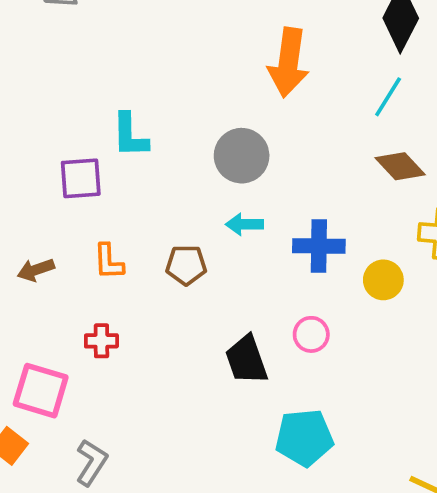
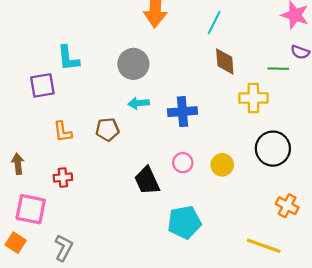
brown diamond: (400, 166) -> (225, 62), turned 44
brown arrow: (36, 270) -> (18, 164), moved, turned 108
yellow circle: (383, 280) -> (222, 165), moved

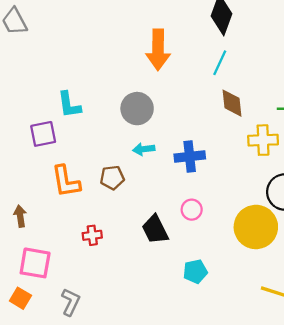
orange L-shape: (63, 132) -> (66, 181), size x1.5
yellow circle: (222, 165) -> (256, 227), moved, size x1.8
red cross: (63, 178) -> (92, 235), moved
cyan pentagon: (184, 222) -> (195, 272), size x0.7

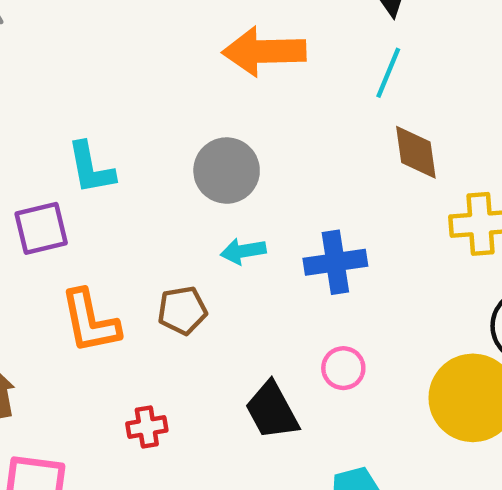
orange arrow: (158, 50) -> (264, 51), turned 90

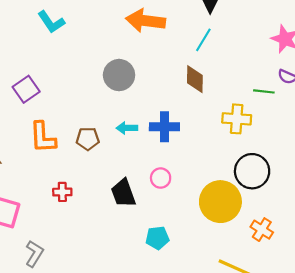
brown diamond: (416, 152) -> (195, 79), moved
cyan L-shape: (91, 168) -> (51, 22), moved, turned -32
purple square: (41, 228) -> (26, 89), turned -30
cyan arrow: (243, 251) -> (127, 128), moved

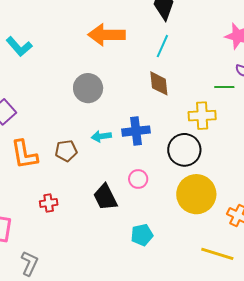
black circle: (252, 171) -> (184, 150), moved

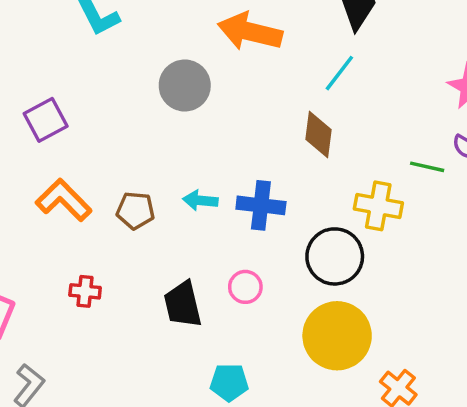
gray circle: (88, 88) -> (185, 86), moved
orange L-shape: (24, 154) -> (64, 200), turned 132

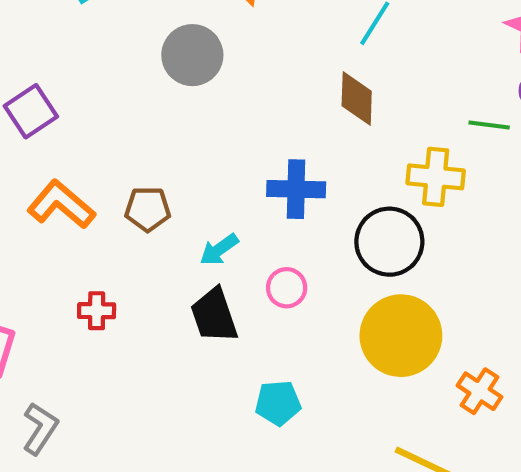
cyan arrow: (200, 200) -> (219, 250), moved, turned -36

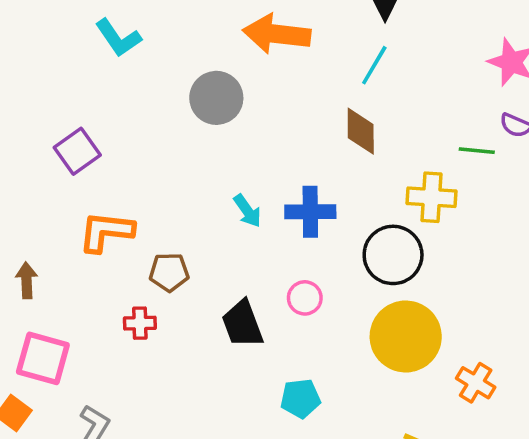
orange L-shape: (61, 205) -> (106, 232), turned -32
brown pentagon: (148, 209) -> (169, 272), moved
cyan arrow: (219, 250) -> (247, 211), moved, turned -88

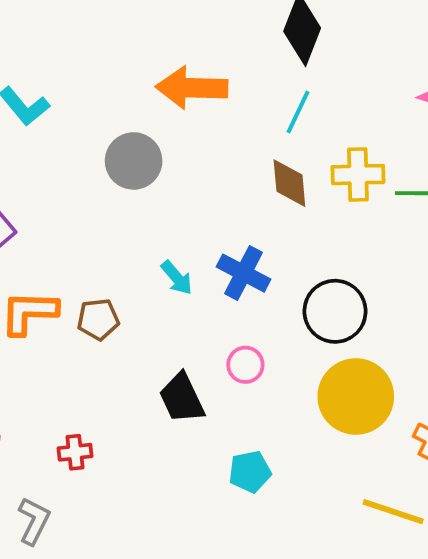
yellow cross: (432, 197) -> (358, 175), moved
blue cross: (310, 212) -> (243, 273), turned 33
brown pentagon: (169, 272) -> (98, 319), moved
red cross: (140, 323) -> (75, 452), moved

